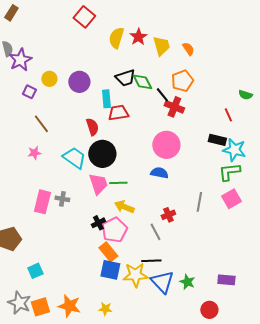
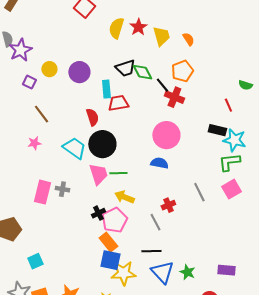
gray line: (199, 202) -> (199, 192), turned -36
yellow star: (135, 275) -> (123, 273), moved

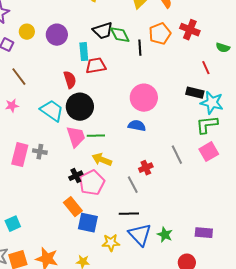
black line: (162, 85) -> (140, 48), turned 35
red cross: (174, 97) -> (190, 30), moved
orange rectangle: (108, 242) -> (73, 207), moved
yellow star: (123, 273) -> (111, 243), moved, size x0.7

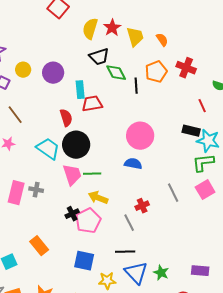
black trapezoid: (103, 31) -> (99, 57), moved
orange rectangle: (73, 207) -> (39, 246), moved

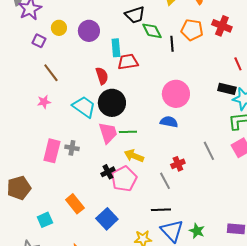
orange pentagon: (156, 72) -> (192, 30), turned 30
blue square: (84, 261) -> (107, 219), moved, turned 35

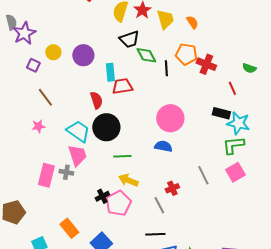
red cross: (222, 26) -> (206, 64), moved
pink trapezoid: (108, 133) -> (77, 155), moved

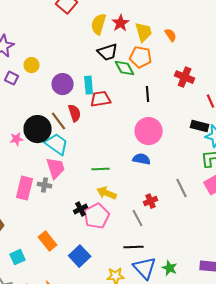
orange pentagon: (186, 54) -> (141, 57), moved
purple circle: (83, 55) -> (63, 84), moved
black line: (166, 68) -> (148, 94), moved
brown line: (45, 97) -> (59, 121), moved
black circle: (106, 127) -> (38, 129), moved

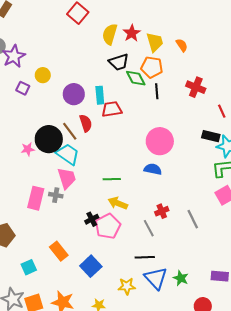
black line: (148, 94) -> (157, 91), moved
gray line: (182, 188) -> (193, 219), moved

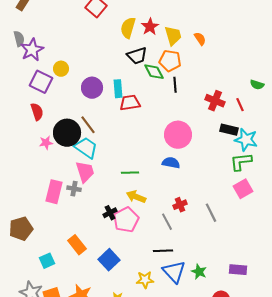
red cross: (196, 87) -> (215, 101), moved
purple square: (23, 88) -> (41, 82), size x1.6
red semicircle: (86, 123) -> (37, 112), moved

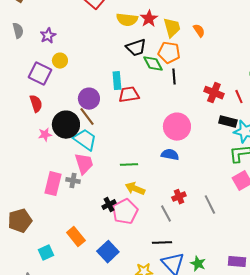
yellow semicircle: (128, 28) -> (127, 20), turned -100
purple star: (32, 50) -> (48, 36), moved, size x0.7
purple circle: (92, 88) -> (89, 99), moved

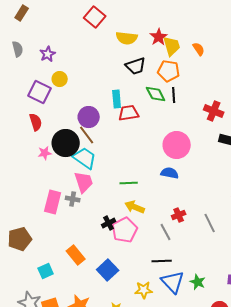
red star: (149, 19) -> (159, 37), moved
green diamond: (153, 64) -> (156, 94), moved

